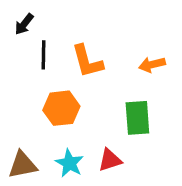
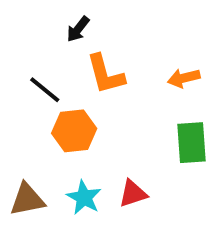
black arrow: (24, 24) -> (78, 29), moved
black line: (44, 55) -> (45, 90), moved, turned -52
green rectangle: (137, 118) -> (192, 143), moved

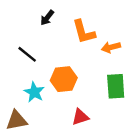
orange L-shape: (105, 74) -> (84, 32), moved
orange hexagon: (74, 131) -> (64, 79), moved
cyan star: (84, 197) -> (34, 92), moved

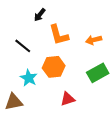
orange L-shape: (84, 32) -> (59, 35), moved
green rectangle: (116, 86) -> (98, 73), turned 65

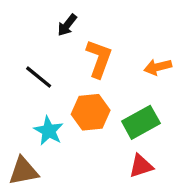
orange L-shape: (59, 35) -> (99, 59), turned -145
green rectangle: (98, 73) -> (141, 122), moved
red triangle: (68, 99) -> (141, 166), moved

